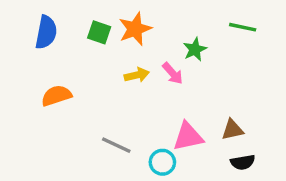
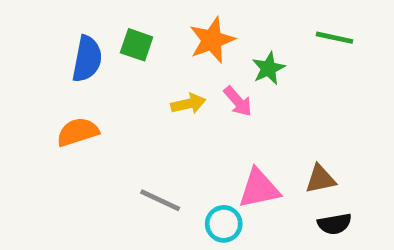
orange star: (135, 29) -> (212, 40), moved
blue semicircle: (46, 32) -> (87, 59), moved

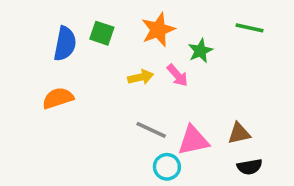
gray line: (160, 200) -> (151, 130), moved

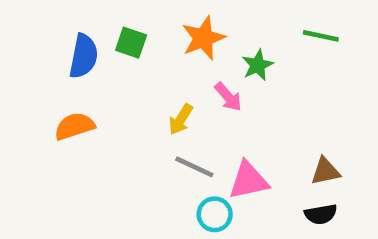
yellow arrow: (141, 77) -> (181, 119), moved, turned 135
brown triangle: (239, 133) -> (325, 171), moved

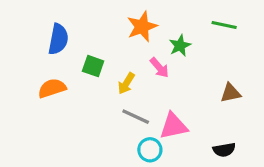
green square: (131, 43) -> (93, 66), moved
brown triangle: (325, 171) -> (230, 93), moved

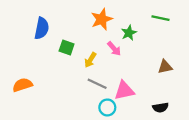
orange semicircle: (52, 88) -> (22, 85), moved

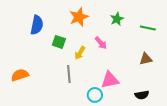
green line: (161, 18) -> (148, 28), moved
orange star: (102, 19) -> (79, 17), moved
green star: (129, 33) -> (117, 19), moved
gray line: (97, 84) -> (69, 74), moved, turned 60

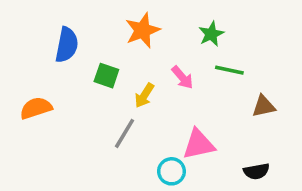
green line: (148, 28) -> (229, 70), moved
gray line: (69, 74) -> (125, 133), turned 36
orange semicircle: (20, 75) -> (36, 108), moved

